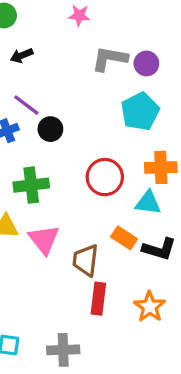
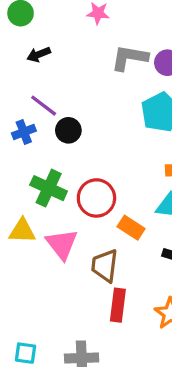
red circle: (105, 177) -> (96, 198), moved
green cross: (31, 185) -> (49, 188), turned 32
orange rectangle: (124, 238) -> (131, 228), moved

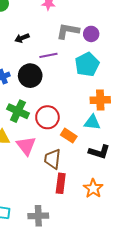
black arrow: (39, 54) -> (22, 38), moved
purple line: (44, 106) -> (48, 55), moved, turned -48
black circle: (68, 130) -> (30, 76), size x1.5

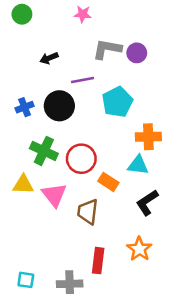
cyan pentagon: (87, 64) -> (117, 102), moved
black L-shape: (99, 152) -> (147, 203), turned 130
red rectangle: (61, 183) -> (98, 261), moved

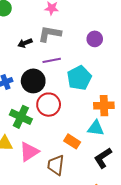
gray L-shape: (107, 49) -> (50, 34), moved
red circle: (81, 159) -> (49, 105), moved
pink triangle: (54, 195) -> (29, 152), turned 35

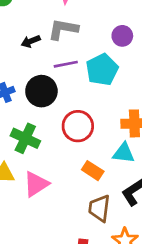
cyan pentagon: (79, 78) -> (102, 70), moved
red circle: (49, 105) -> (78, 126), moved
brown trapezoid: (56, 165) -> (99, 208), moved

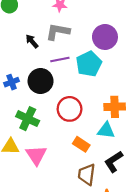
purple circle: (122, 36) -> (105, 37), size x1.5
black arrow: (31, 41) -> (32, 41), turned 72
pink triangle: (36, 184) -> (36, 155), turned -30

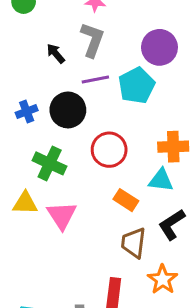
gray L-shape: (58, 32) -> (92, 40), turned 100

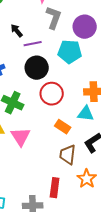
gray L-shape: (92, 40) -> (54, 18), moved
purple line: (95, 79) -> (33, 44), moved
cyan pentagon: (137, 86) -> (70, 52), turned 30
black circle: (68, 110) -> (37, 68), moved

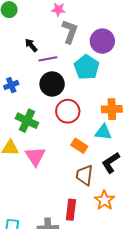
cyan pentagon: (70, 52) -> (87, 67), turned 30

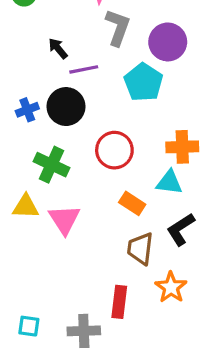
black circle: (52, 84) -> (66, 107), moved

